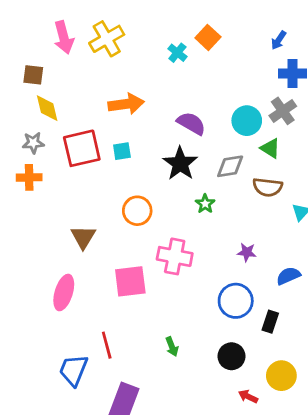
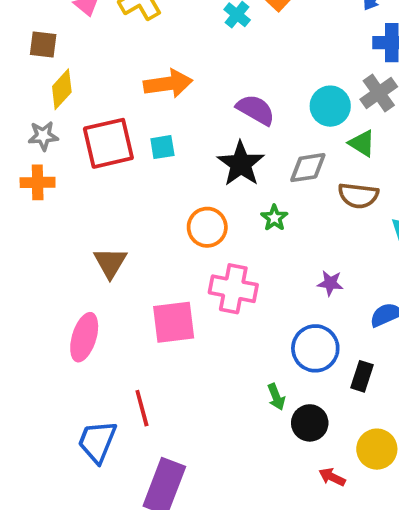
yellow diamond: (47, 108) -> (62, 89), turned 56
orange circle: (137, 211) -> (207, 227), moved
green arrow: (172, 347) -> (276, 397), moved

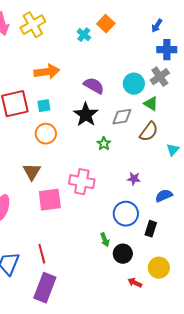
brown semicircle: (358, 196) -> (149, 132), turned -60
orange circle: (207, 227) -> (46, 134), moved
brown triangle: (110, 263) -> (32, 172), moved
red line: (142, 408) -> (42, 254), moved

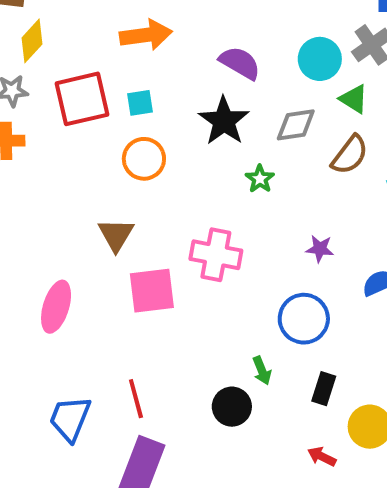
black rectangle: (151, 229) -> (324, 389), moved
black circle: (123, 254) -> (232, 407), moved

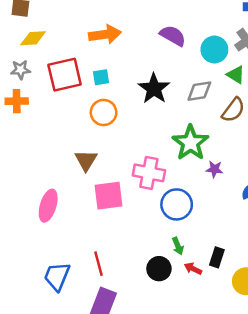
yellow diamond: (32, 41) -> (33, 38), turned 44
purple semicircle: (240, 63) -> (173, 36), moved
green star: (260, 179) -> (190, 143), moved, size x2.0
blue circle: (304, 319) -> (177, 204), moved
red arrow: (322, 457) -> (193, 269), moved

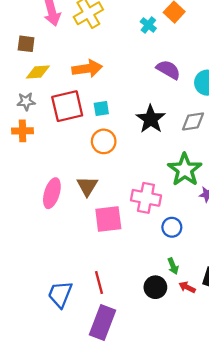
orange arrow: (105, 34) -> (87, 69), moved
blue circle: (177, 204) -> (172, 227), size x0.7
pink ellipse: (48, 206) -> (52, 193), moved

